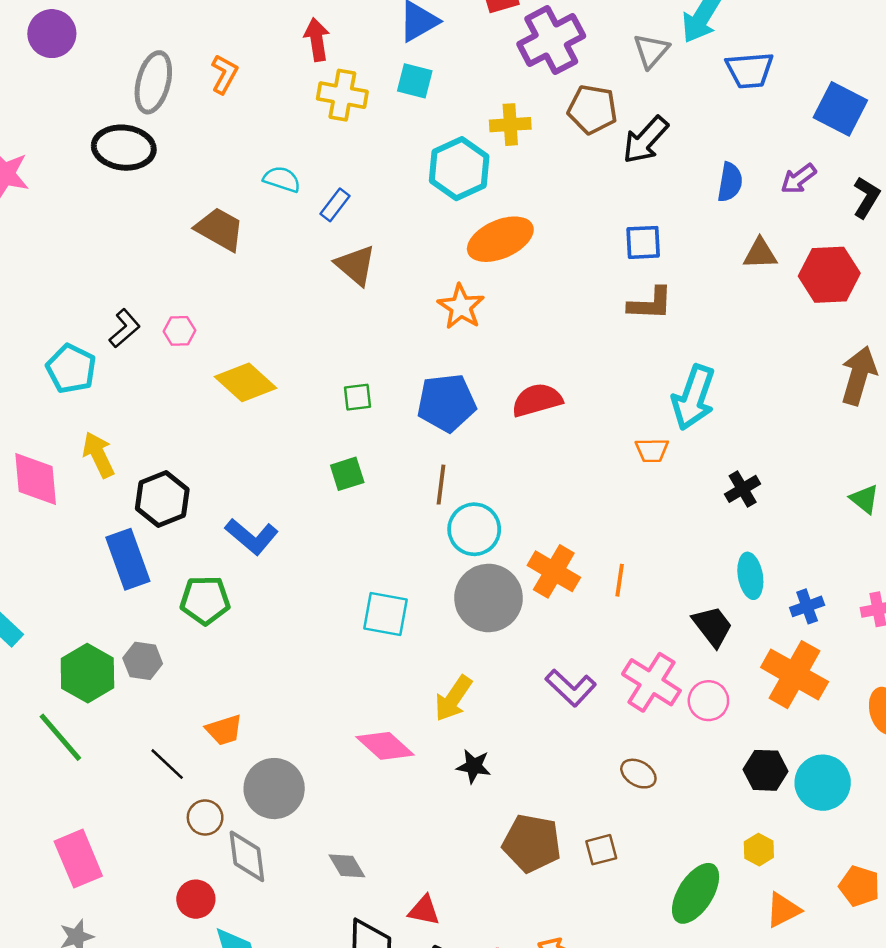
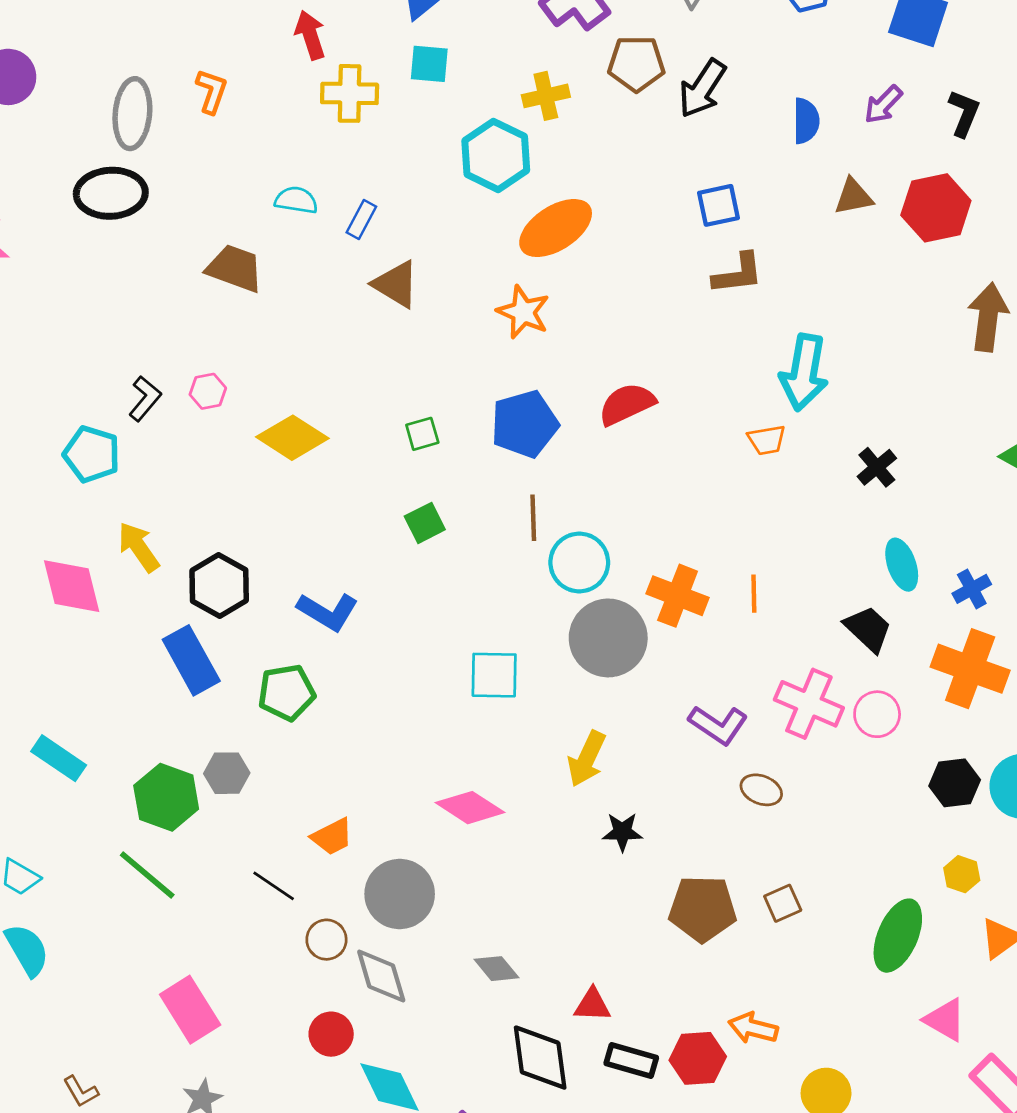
pink diamond: (385, 746) -> (470, 808), moved
brown ellipse: (638, 774) -> (761, 790), moved

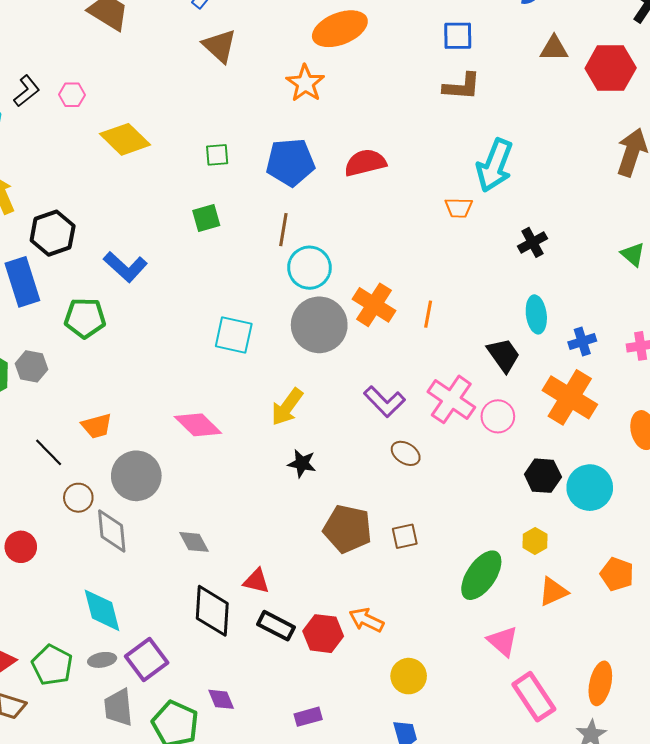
red circle: (331, 1034) -> (21, 547), moved

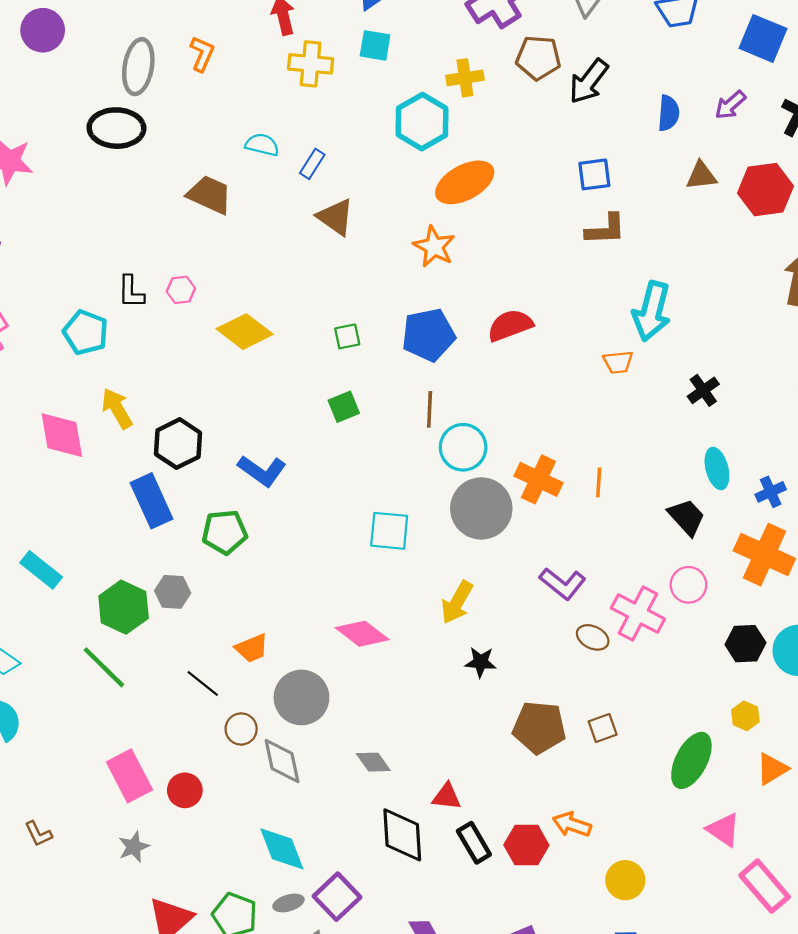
black L-shape: (27, 91) -> (131, 292), turned 136
pink cross: (451, 399) -> (638, 613), moved
black rectangle: (276, 626) -> (474, 843), turned 39

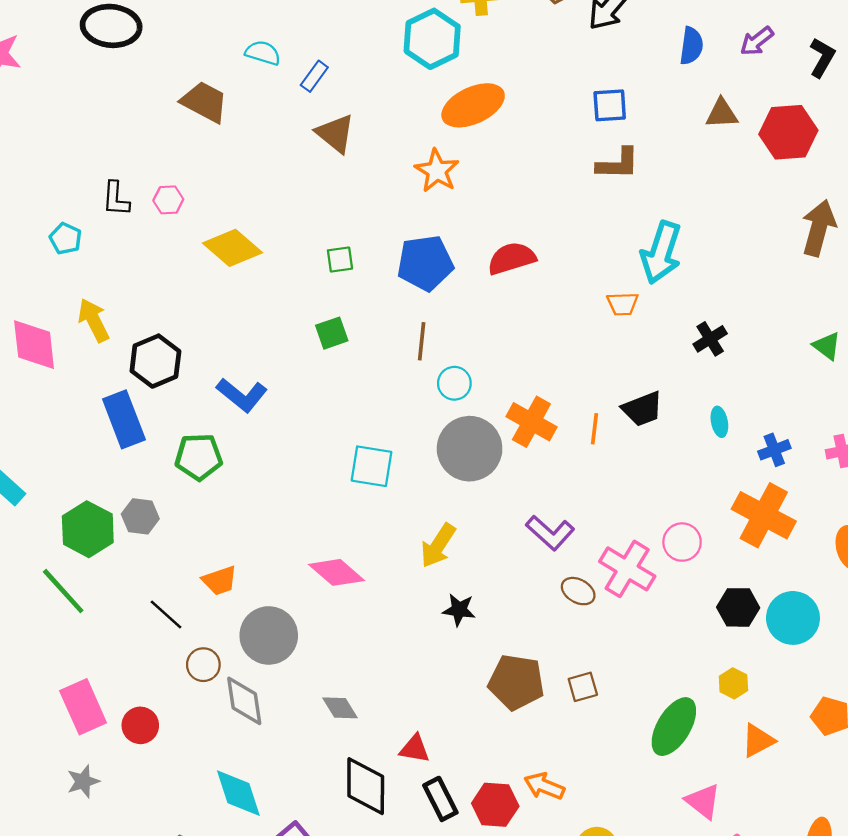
cyan pentagon: (86, 332) -> (66, 238), size x0.7
cyan circle: (463, 447) -> (454, 383), size x0.7
cyan ellipse: (717, 468) -> (719, 422), size x0.7
black trapezoid: (687, 517) -> (642, 409), moved, turned 108

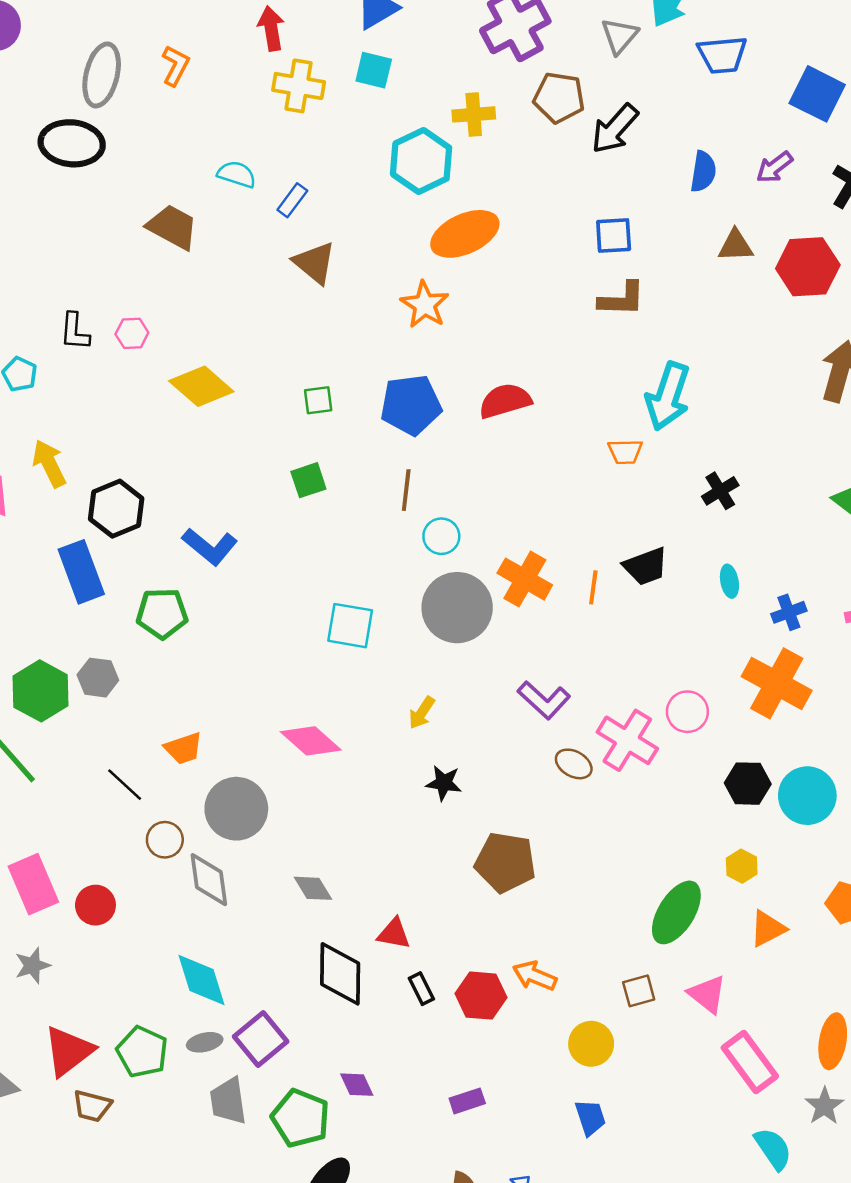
yellow arrow: (438, 546) -> (422, 713), size x0.7
brown square: (583, 687) -> (639, 991), moved
black rectangle: (440, 799) -> (421, 989), size x0.7

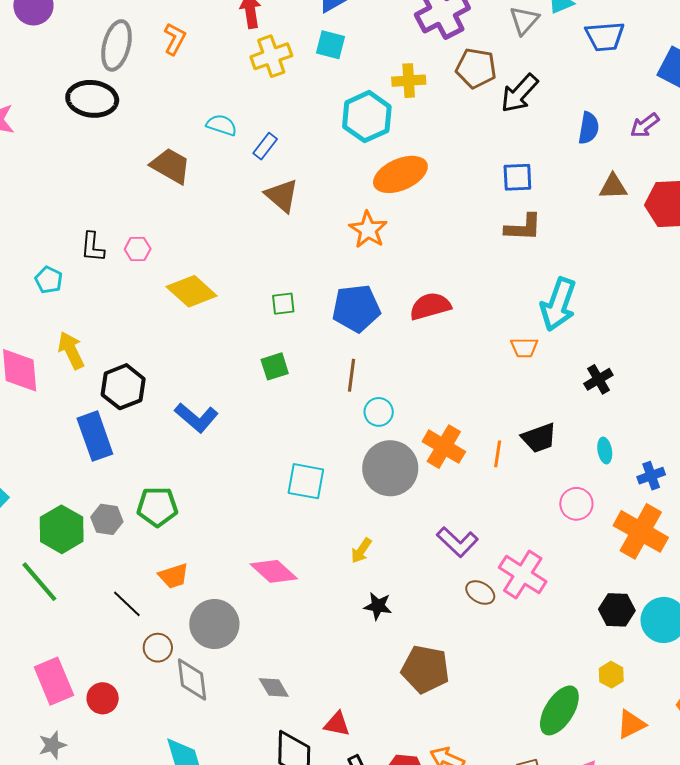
yellow cross: (299, 86) -> (271, 56), turned -30
green pentagon: (162, 613) -> (157, 507), moved
pink circle: (687, 712) -> (576, 504), moved

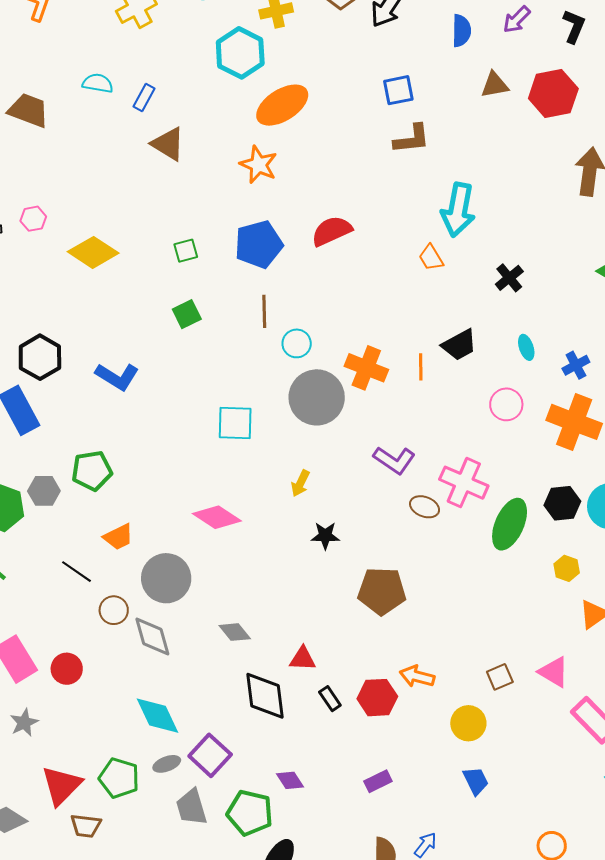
brown trapezoid: (171, 166) -> (28, 110), moved
orange trapezoid: (524, 348) -> (431, 258), turned 68
green ellipse: (559, 710) -> (510, 524), moved

